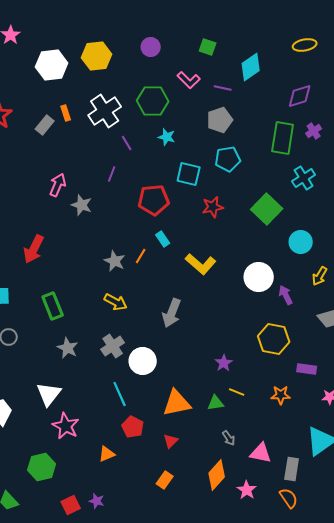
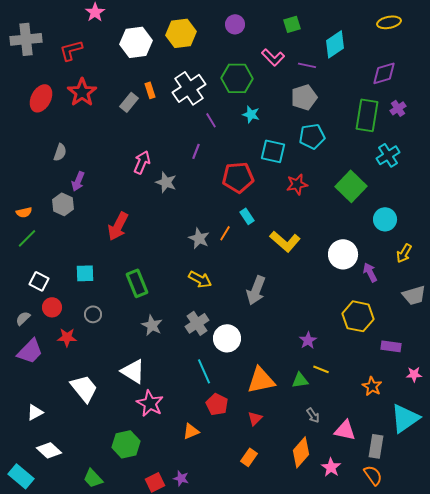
green square: (208, 47) -> (292, 24), turned -36
white triangle: (49, 394) -> (133, 371), turned -36
orange star: (281, 395) -> (372, 386), moved, turned 30

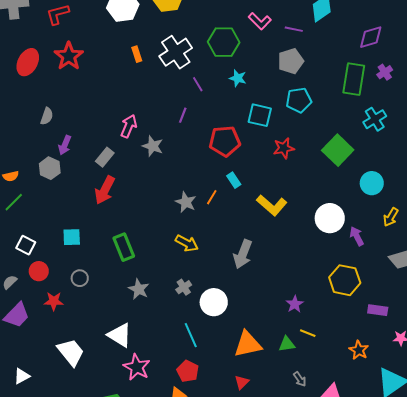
gray rectangle: (129, 102) -> (105, 157), moved
gray cross: (197, 323) -> (184, 287), size x0.7
red pentagon: (217, 404) -> (188, 371), moved

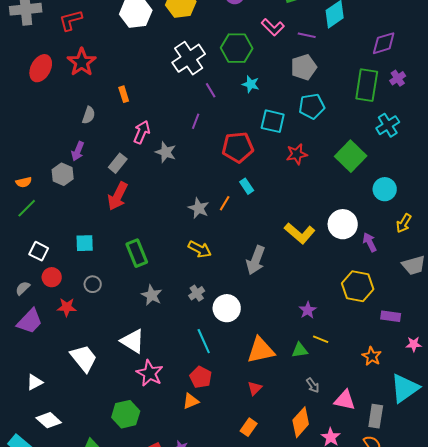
orange rectangle: (137, 54) -> (124, 94), moved
gray semicircle: (47, 116) -> (89, 115), moved
yellow L-shape: (272, 205) -> (300, 233), moved

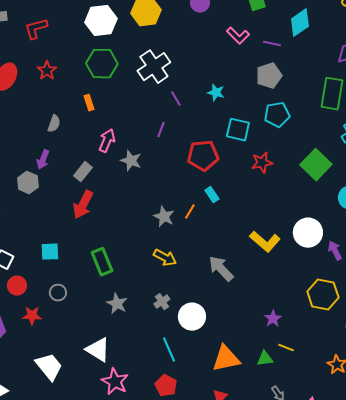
green hexagon: (237, 48) -> (102, 64), moved
red star: (82, 62) -> (47, 71), size x0.7
gray arrow: (256, 260) -> (221, 269), turned 116

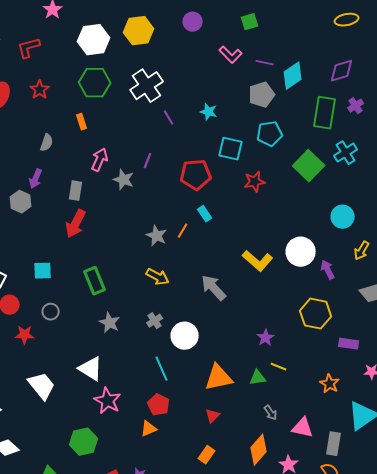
cyan diamond: (300, 23) -> (293, 76), moved
purple line: (161, 130) -> (148, 161), moved
green square: (316, 165) -> (309, 166), moved
gray rectangle: (83, 172) -> (76, 191), turned -30

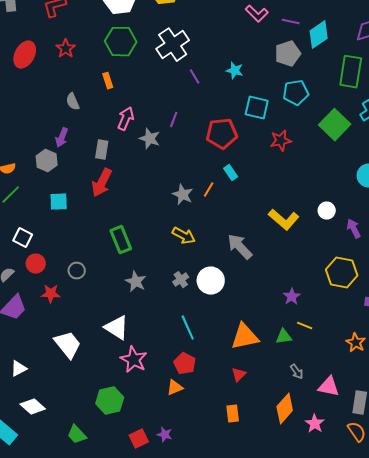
gray semicircle: (47, 143) -> (73, 102), turned 138
white circle: (301, 252) -> (327, 211), size x0.6
cyan square: (43, 271) -> (59, 202), moved
white circle: (185, 336) -> (211, 281), moved
orange rectangle: (207, 455) -> (233, 414), turned -42

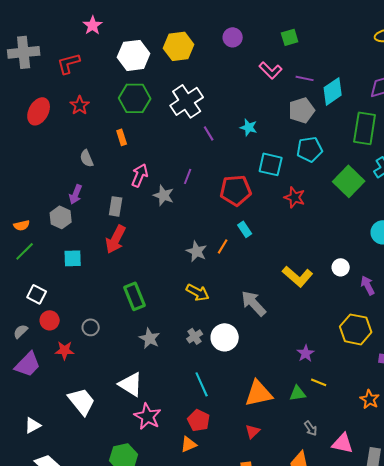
red star: (281, 141) -> (295, 197), turned 30

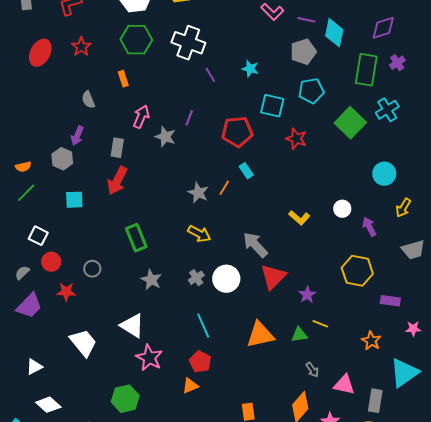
cyan diamond: (333, 91) -> (334, 33), turned -44
white cross: (187, 101) -> (188, 43), turned -36
yellow L-shape: (298, 276) -> (299, 218), size x0.7
red triangle: (253, 431) -> (273, 277), moved, size x1.8

